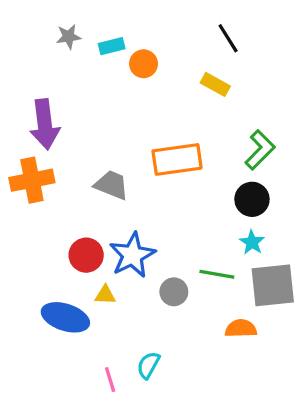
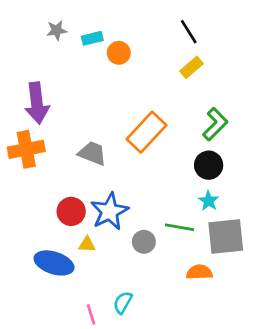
yellow rectangle: (215, 84) -> (191, 67), moved, turned -70
orange rectangle: (177, 159) -> (146, 132), turned -39

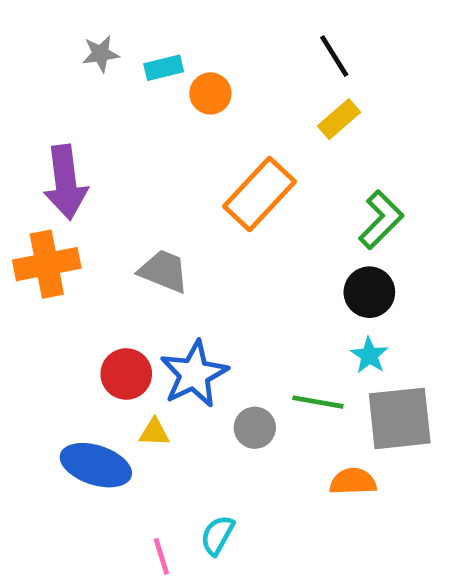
orange rectangle: (146, 132) -> (259, 194), moved

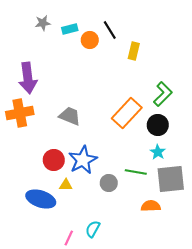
black line: (334, 56) -> (110, 30), moved
yellow rectangle: (339, 119) -> (134, 51), moved, turned -36
orange rectangle: (259, 194) -> (127, 113), moved
pink line: (161, 556) -> (69, 238), turned 42

